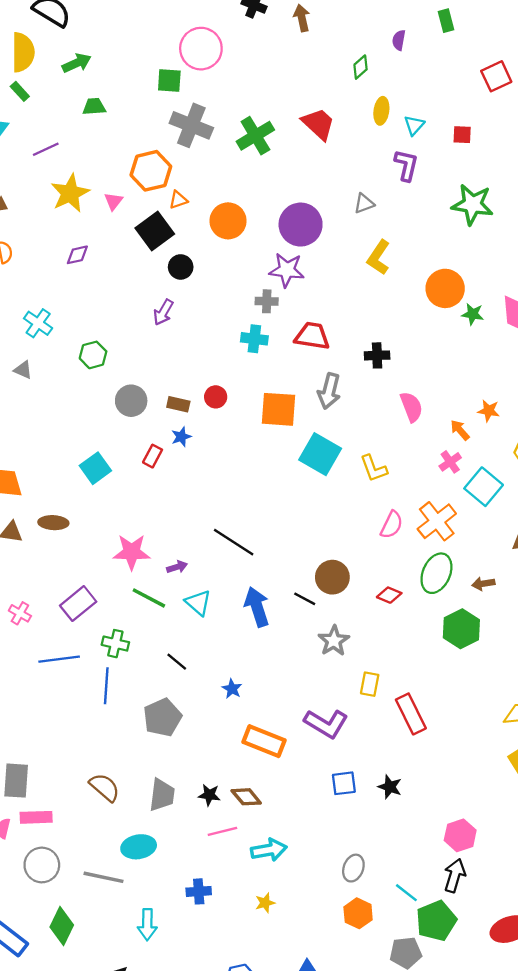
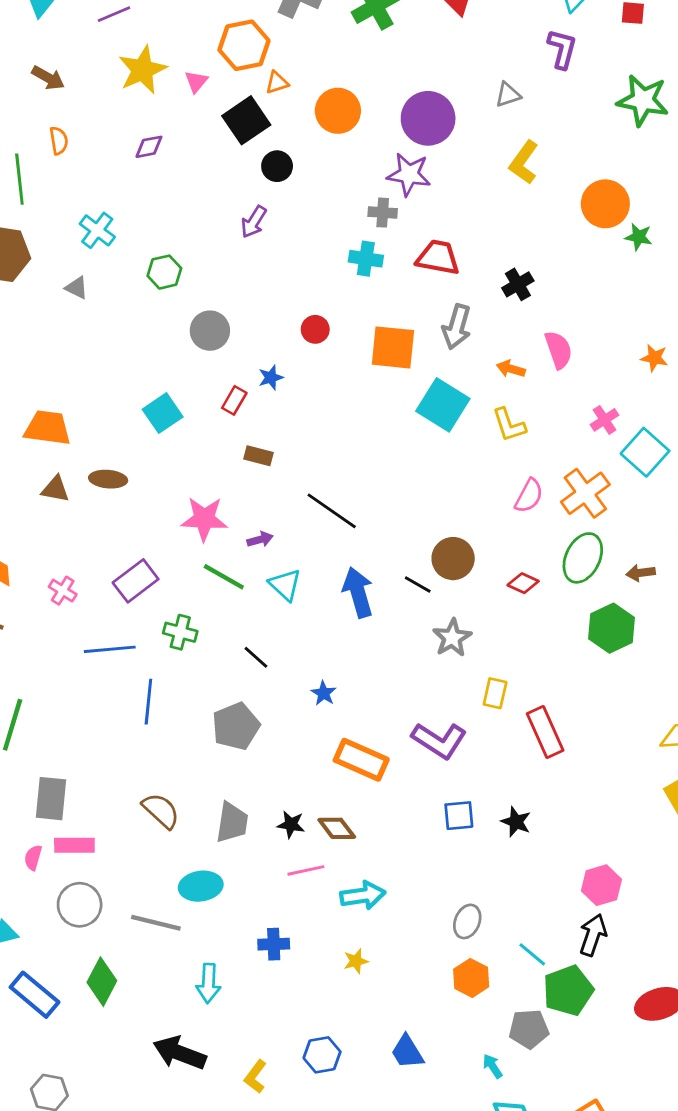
black cross: (377, 355) -> (518, 284), turned -30
brown rectangle: (178, 404) -> (258, 456), moved
orange arrow: (460, 430) -> (511, 369), moved, turned -35
blue line: (106, 686) -> (148, 702), moved

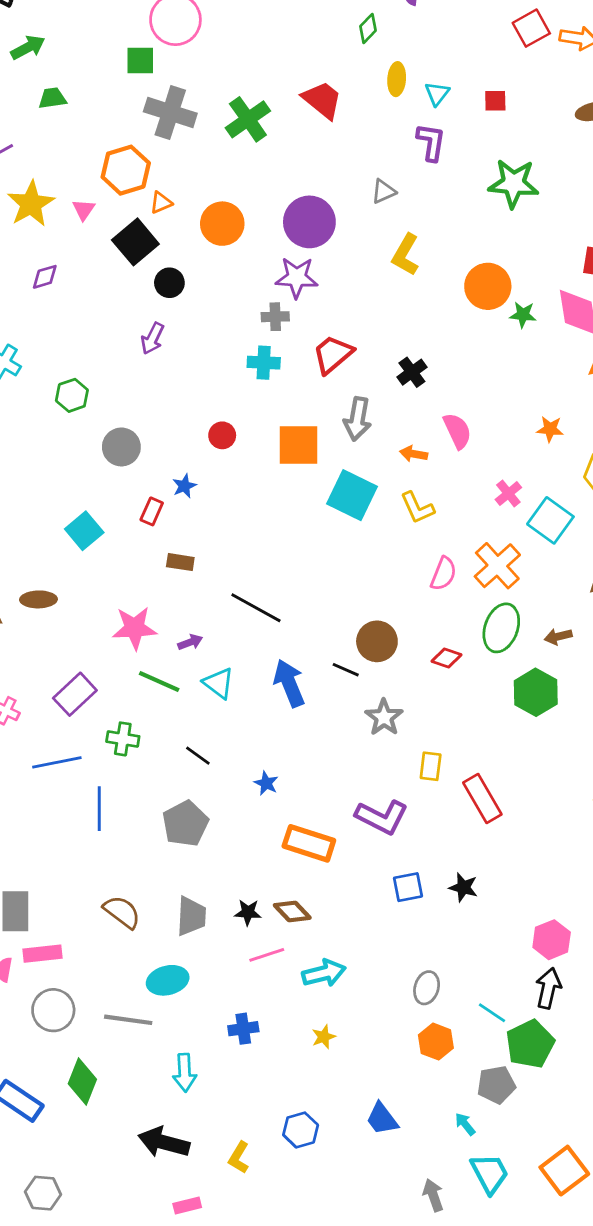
red trapezoid: (438, 258) -> (333, 354), turned -45

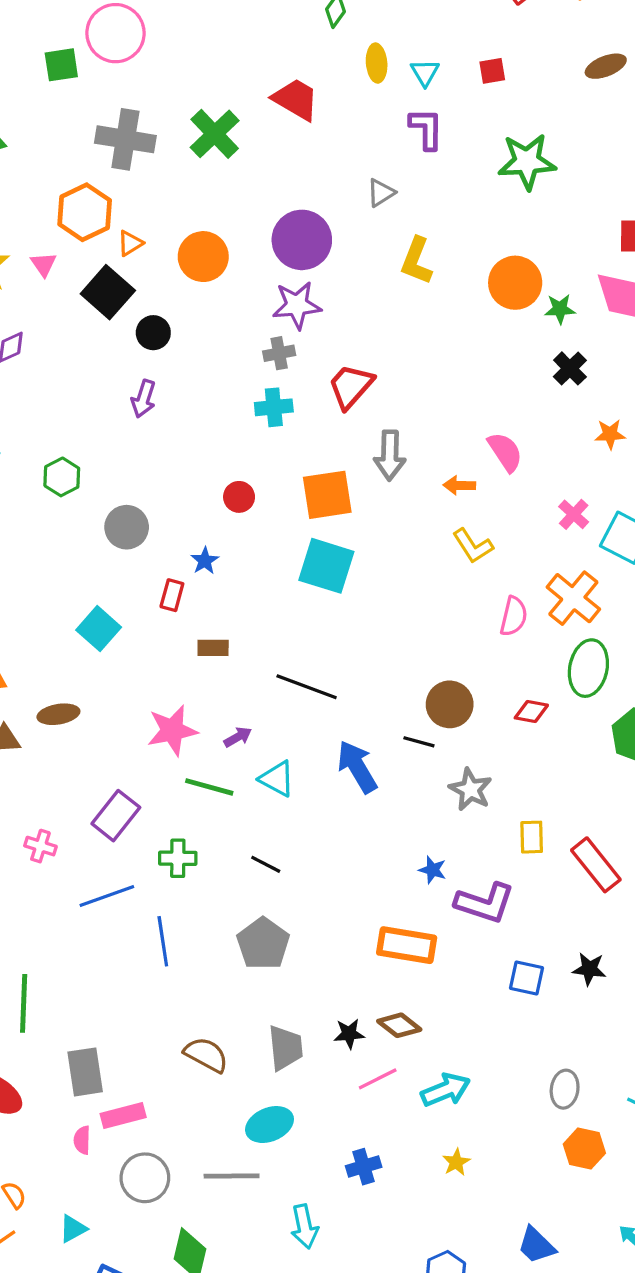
green square: (140, 60) -> (61, 65), moved
black cross: (412, 372) -> (570, 368), moved
cyan square: (352, 495) -> (326, 566), moved
blue star: (266, 783) -> (433, 870), moved
blue square: (408, 887) -> (527, 978), turned 32

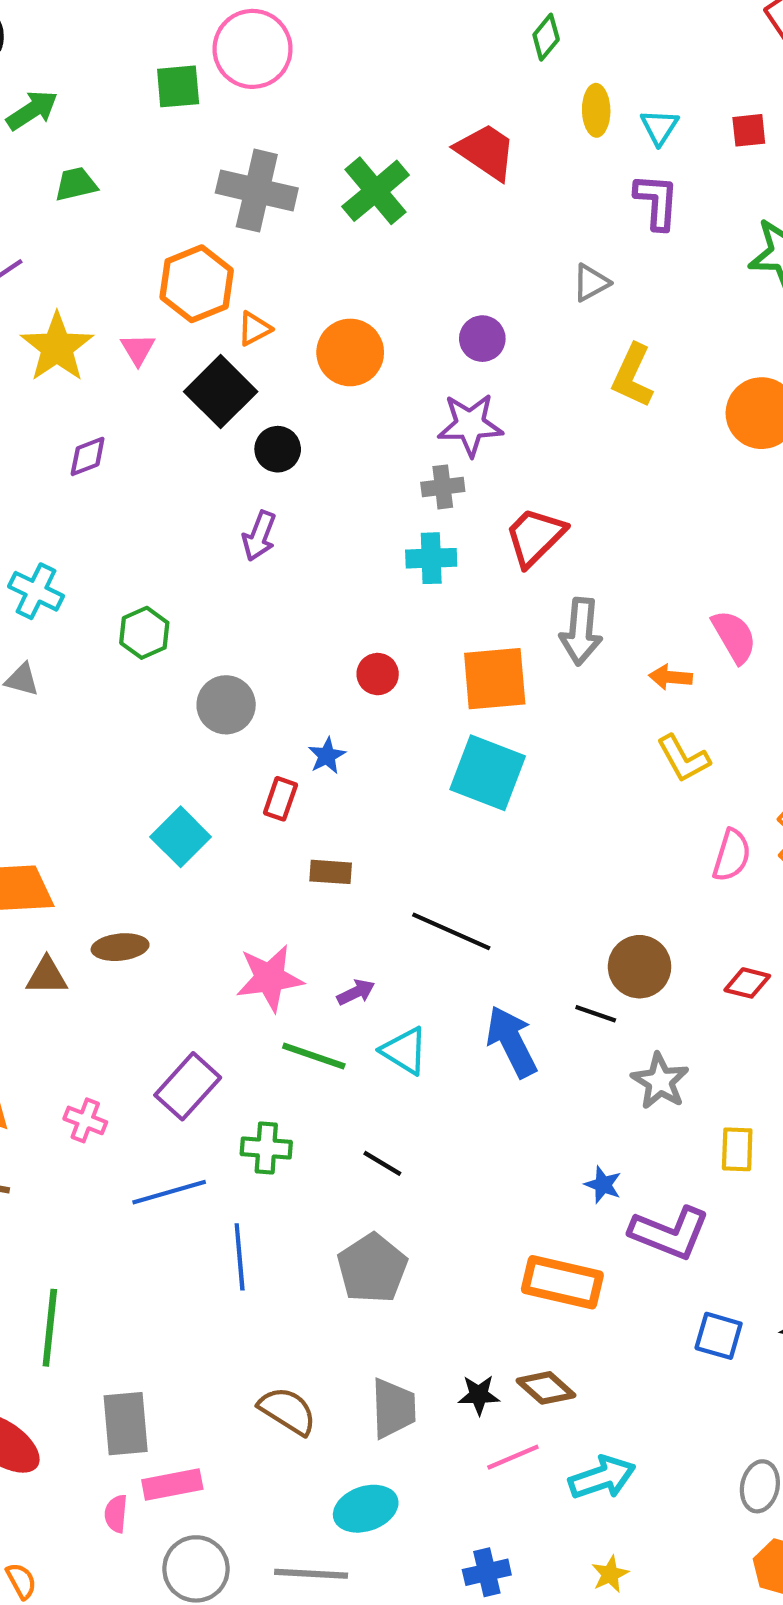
purple circle: (302, 240) -> (482, 339), size x0.6

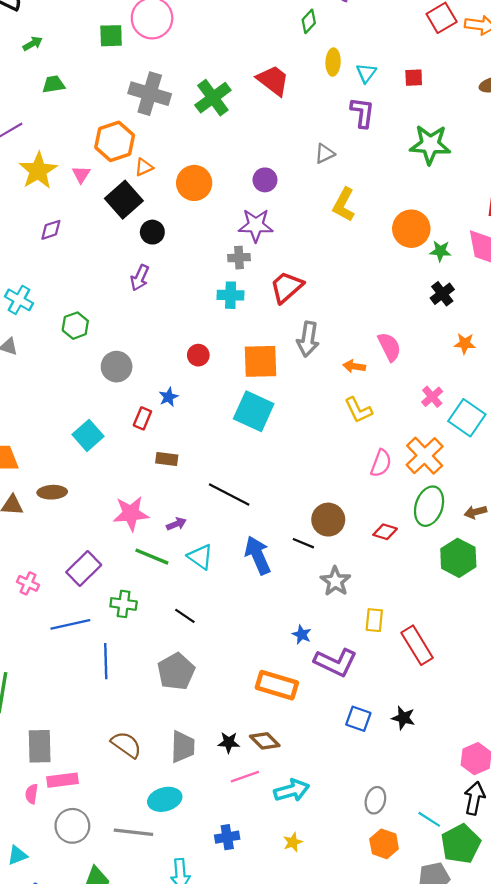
green arrow: (32, 110) -> (33, 44), size x0.7

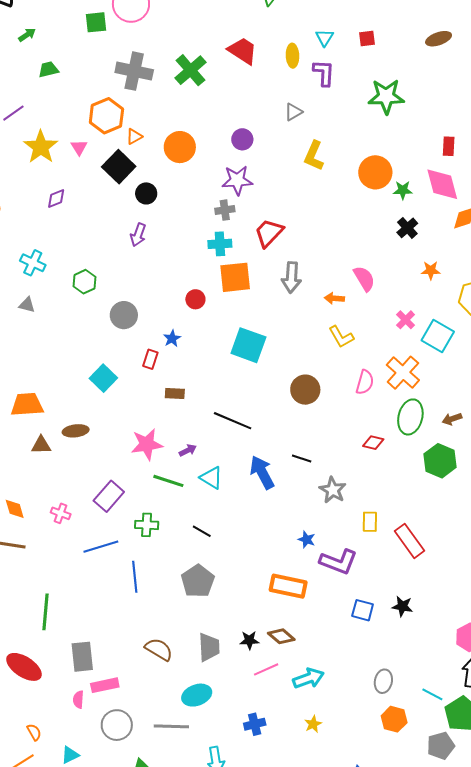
yellow ellipse: (333, 62) -> (292, 56), moved
orange square: (261, 361) -> (235, 277), moved
brown circle: (328, 520) -> (305, 390), moved

